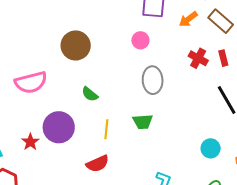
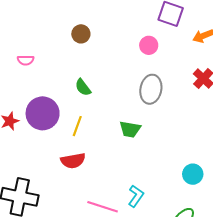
brown circle: (76, 45) -> (81, 34), size x0.6
pink semicircle: (31, 82) -> (26, 60), size x0.5
yellow line: (106, 129) -> (77, 126), moved

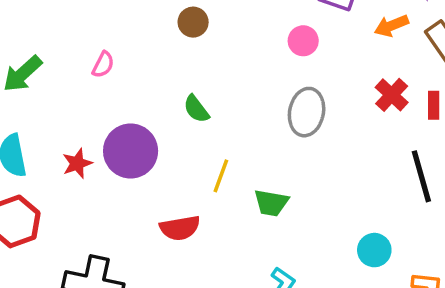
pink semicircle: (26, 60) -> (103, 65), turned -63
yellow line: (77, 126) -> (221, 176), moved
green trapezoid: (130, 129) -> (271, 203), moved

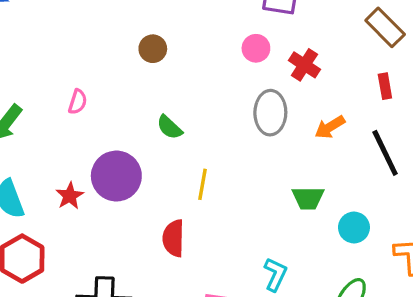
orange arrow: (391, 26) -> (330, 127), moved
red cross: (392, 95) -> (304, 65), moved
green trapezoid: (271, 203) -> (308, 198), moved
red semicircle: (180, 228) -> (173, 238), turned 111

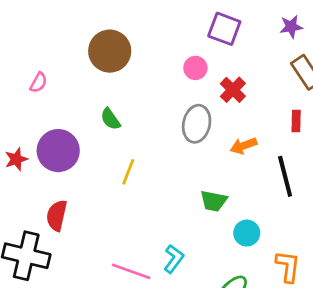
brown circle: (153, 49) -> (110, 51), size x1.8
red semicircle: (173, 238) -> (57, 216), moved

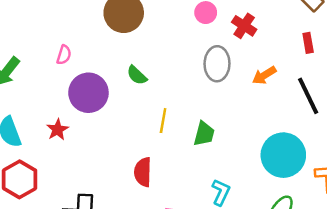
purple circle: (58, 151) -> (88, 93), moved
green trapezoid: (214, 201) -> (204, 134), moved, turned -76
red semicircle: (57, 216) -> (143, 172), moved
cyan circle: (247, 233) -> (283, 155), size x1.8

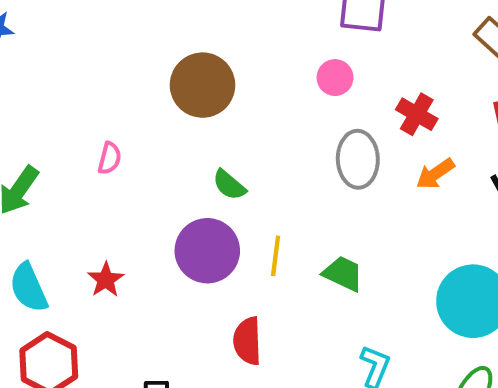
red cross: (244, 26) -> (417, 114), moved
purple circle: (88, 93) -> (207, 251), moved
green trapezoid: (204, 134) -> (343, 274), turned -76

